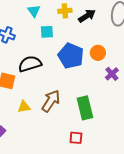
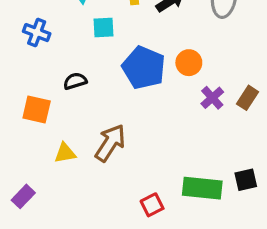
black semicircle: (30, 64) -> (75, 81), size x0.6
green rectangle: (85, 108) -> (202, 188), moved, turned -70
red square: (76, 138) -> (152, 205), turned -32

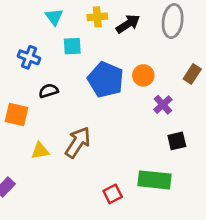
blue cross: (37, 33) -> (29, 57), moved
brown rectangle: (247, 98) -> (192, 74), moved
black square: (246, 180) -> (177, 141), moved

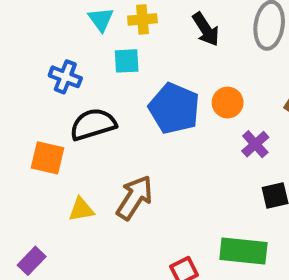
yellow cross: (97, 17) -> (142, 19), moved
black arrow: (128, 24) -> (206, 29), turned 90
black semicircle: (49, 91) -> (93, 124), size x1.6

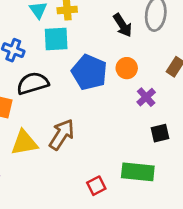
black arrow: (206, 29) -> (123, 25), moved
cyan square: (127, 61) -> (56, 39), size x1.4
yellow triangle: (81, 209) -> (24, 143), size x1.5

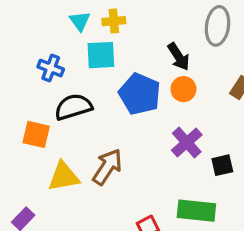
black arrow: (123, 25) -> (179, 57), moved
purple cross: (146, 97) -> (187, 143), moved, size x1.4

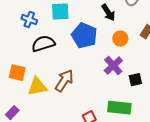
orange circle: (183, 89) -> (120, 39), moved
orange square: (36, 134) -> (17, 73), moved

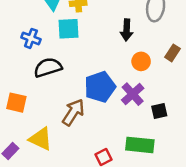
black arrow: (108, 13) -> (127, 30), turned 36
blue pentagon: (84, 36) -> (100, 87), moved, turned 30
yellow triangle: (37, 87) -> (41, 139), moved, turned 35

